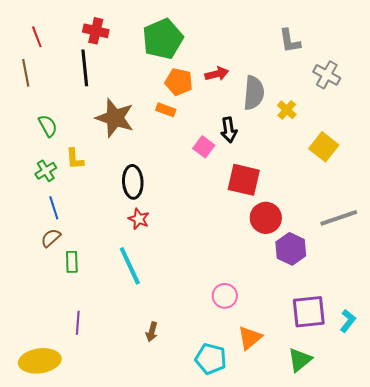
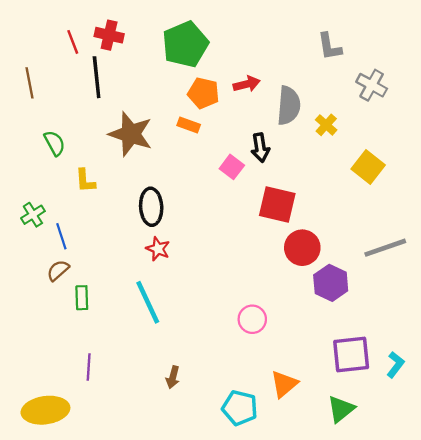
red line: (37, 37) -> (73, 42), moved
green cross: (46, 171) -> (33, 215), moved
pink circle: (225, 296) -> (252, 319), moved

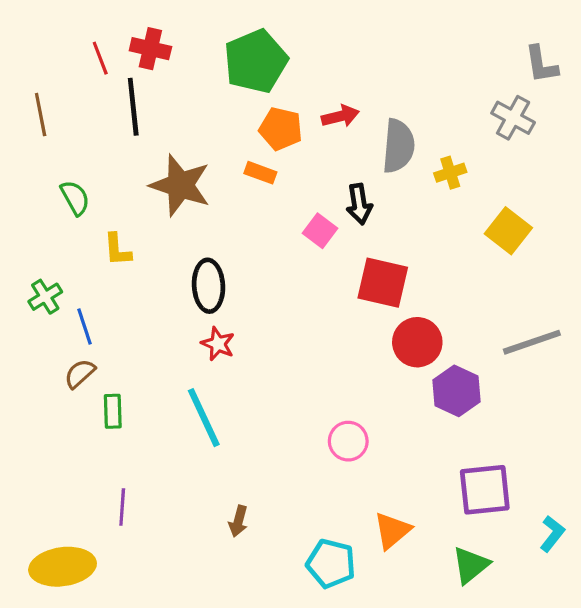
gray L-shape: (330, 47) -> (541, 64), moved
yellow cross: (326, 125) -> (450, 173), turned 30
cyan L-shape: (395, 365) -> (552, 534), moved

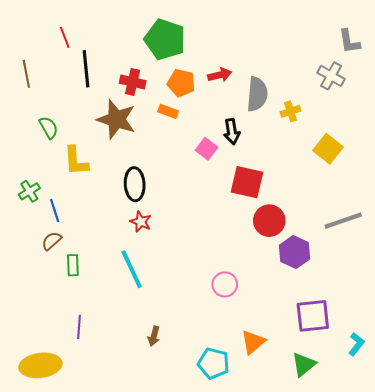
red cross: (150, 49) -> (133, 82), moved
green pentagon: (256, 61) -> (165, 39), turned -30
yellow L-shape: (117, 250) -> (76, 161), size x1.4

